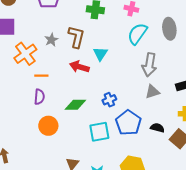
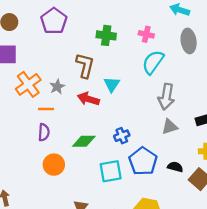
gray ellipse: (169, 29) -> (189, 41), moved
gray star: (51, 40) -> (57, 87), moved

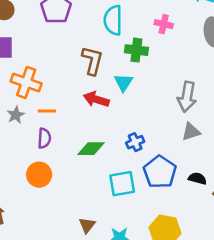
green cross: (106, 35) -> (136, 50), moved
cyan semicircle: (153, 62) -> (113, 20), moved, turned -35
orange cross: (28, 84) -> (26, 82), turned -35
gray star: (57, 87) -> (16, 115), moved
orange circle: (54, 165) -> (39, 175), moved

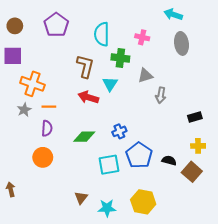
gray arrow: (187, 97) -> (161, 95), size x0.7
gray triangle: (191, 132) -> (145, 76), moved

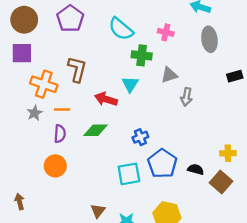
brown circle: (15, 26) -> (24, 20), size x1.5
cyan semicircle: (102, 34) -> (121, 29), turned -50
brown L-shape: (85, 66) -> (77, 69), moved
black rectangle: (195, 117) -> (235, 76), moved
green diamond: (84, 137) -> (96, 130), moved

